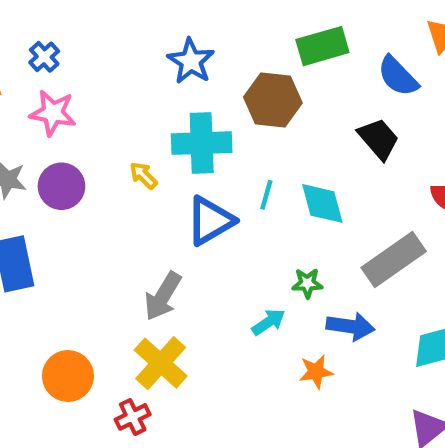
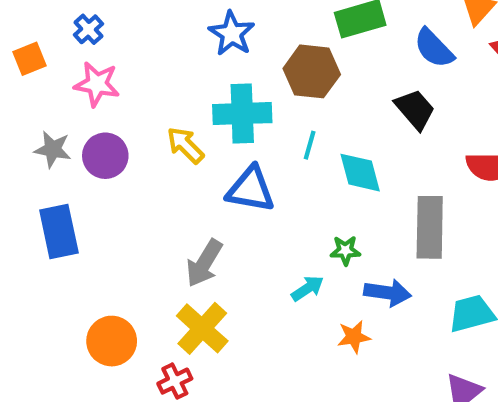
yellow arrow: (143, 175) -> (185, 145), size x1.4
cyan line: (266, 195) -> (310, 145), moved
blue triangle: (210, 221) -> (251, 189), turned 40
gray rectangle: (394, 260) -> (430, 227), turned -54

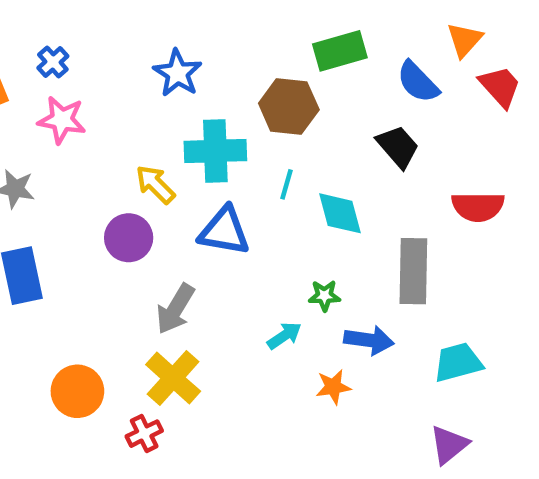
blue star: (232, 34) -> (178, 73), moved
purple circle: (105, 156) -> (129, 238), moved

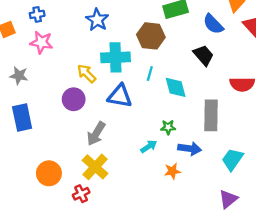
blue cross: (53, 62) -> (37, 14), turned 32
cyan trapezoid: (458, 362) -> (232, 159), turned -40

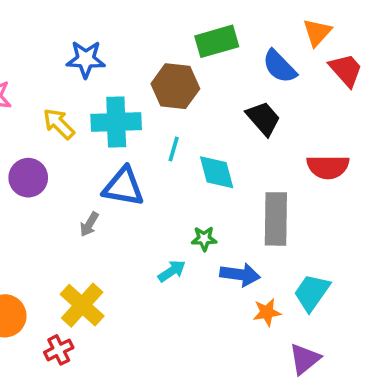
blue star: (97, 20) -> (86, 59), turned -30
yellow arrow: (86, 73) -> (59, 124), moved
purple circle: (74, 99) -> (28, 178), moved
gray arrow: (96, 134) -> (89, 224), moved, size x0.6
orange star: (172, 171) -> (267, 312), moved

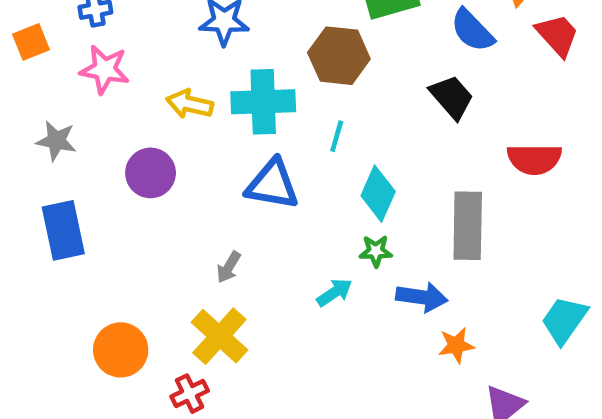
yellow arrow: (59, 124) -> (190, 104), turned -32
cyan diamond: (217, 172) -> (378, 194), moved, turned 39
gray arrow: (89, 224) -> (229, 267), moved
cyan trapezoid: (312, 293) -> (564, 320), moved

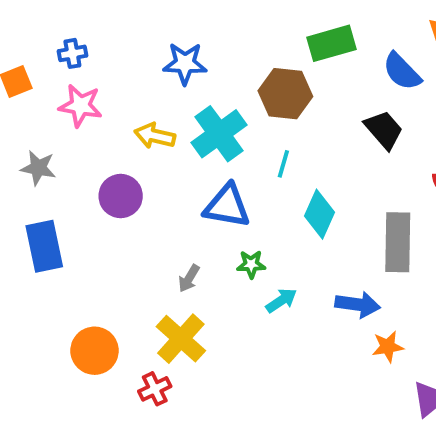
cyan cross: (263, 102) -> (219, 134), turned -34
green star: (376, 251) -> (251, 264), moved

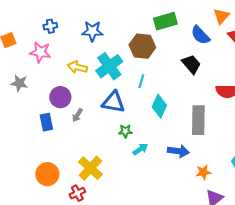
blue cross: (72, 53) -> (50, 26), moved
blue rectangle: (44, 246) -> (46, 122), moved, size x0.7
gray arrow: (189, 278) -> (77, 115), moved
orange star: (388, 347) -> (203, 172), moved

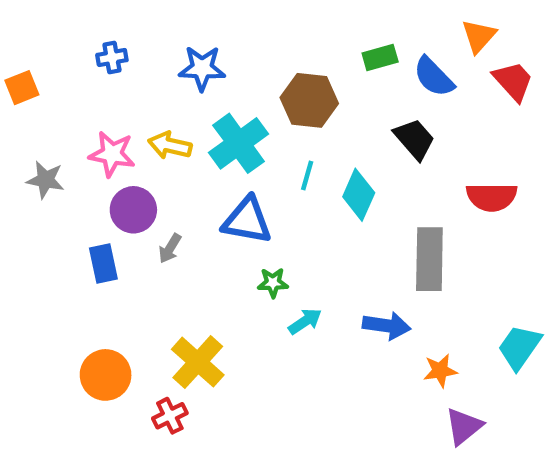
green rectangle: (165, 21) -> (380, 58), moved, size x0.7
pink star: (40, 52) -> (112, 154), moved
cyan diamond: (159, 106) -> (359, 195), moved

